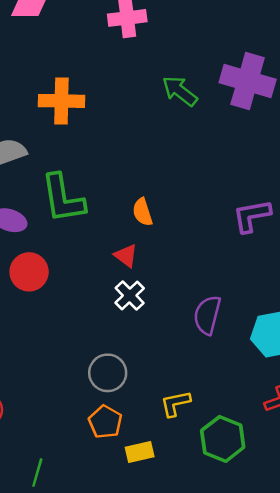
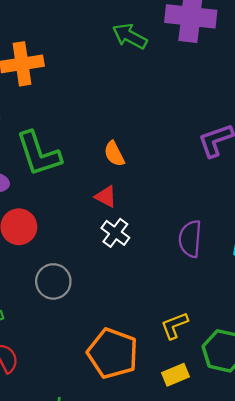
gray circle: (108, 373) -> (53, 281), moved
orange pentagon: (105, 422) -> (113, 353), size x1.6
yellow rectangle: (140, 452) -> (175, 375), moved

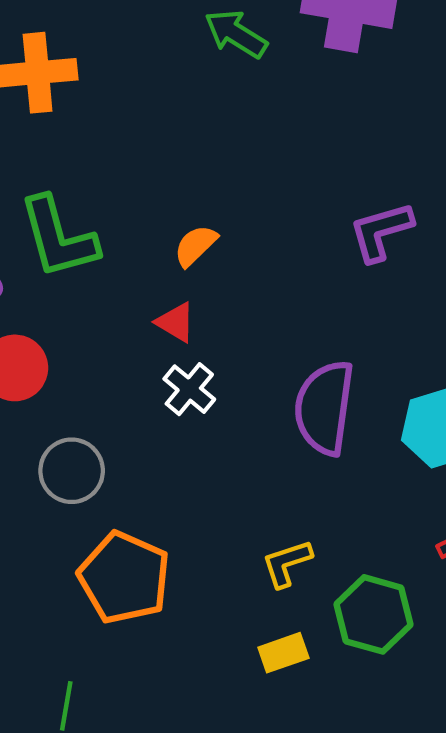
orange semicircle: (114, 154) -> (195, 246), turned 70
purple semicircle: (190, 239) -> (324, 408), size x1.4
orange pentagon: (113, 353) -> (124, 578), moved

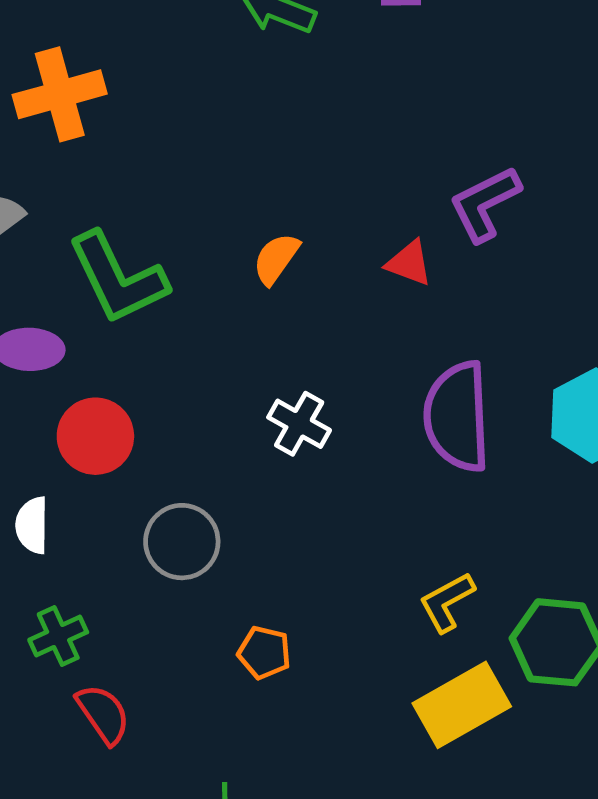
red triangle: (176, 322) -> (409, 263), moved
orange pentagon: (124, 578) -> (264, 653), size x0.5
yellow rectangle: (283, 653) -> (462, 705), size x1.6

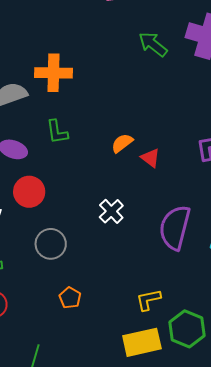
orange cross: (60, 94) -> (53, 73), moved
red triangle: (409, 263) -> (150, 158), moved
green L-shape: (118, 278) -> (57, 132), size x0.6

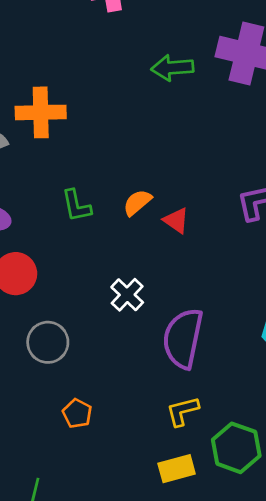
green arrow: (153, 44) -> (172, 68), turned -40
green L-shape: (57, 132) -> (76, 206), moved
purple semicircle: (175, 228) -> (183, 338), moved
yellow rectangle: (142, 342) -> (177, 469), size x0.7

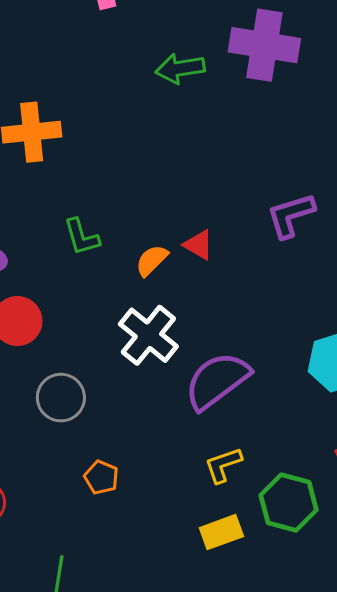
orange semicircle: (137, 202) -> (152, 260), moved
white cross: (127, 295) -> (148, 335), size x1.5
purple semicircle: (183, 338) -> (217, 381), turned 46

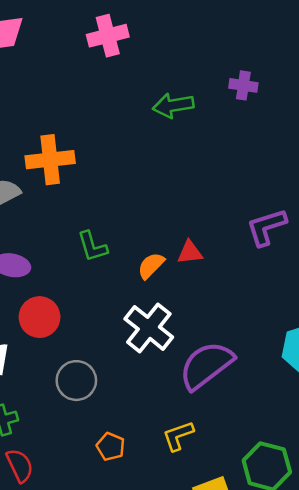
purple cross: (264, 45) -> (243, 85), size x0.5
red triangle: (199, 245) -> (190, 252), turned -36
yellow L-shape: (223, 465) -> (178, 436), moved

